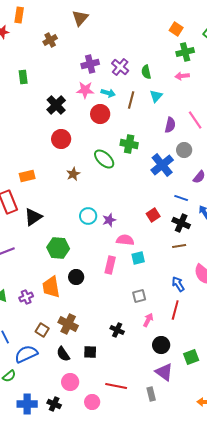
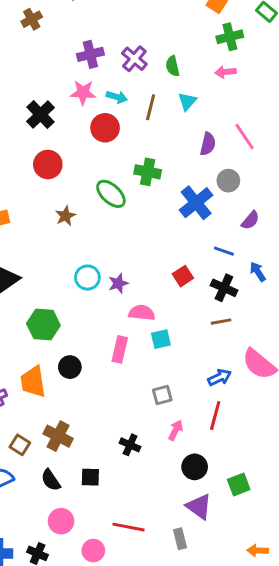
blue arrow: (178, 284) -> (220, 377), turned 98

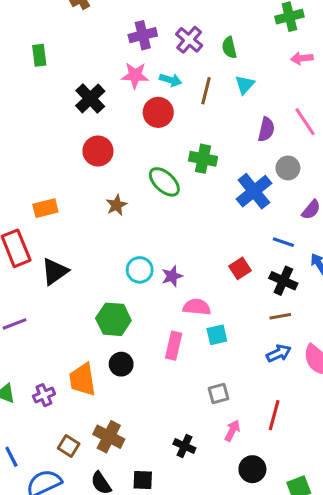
pink arrow: (225, 72) -> (302, 58), moved
green hexagon: (43, 324) -> (113, 319), moved
blue arrow: (220, 377) -> (279, 353), moved

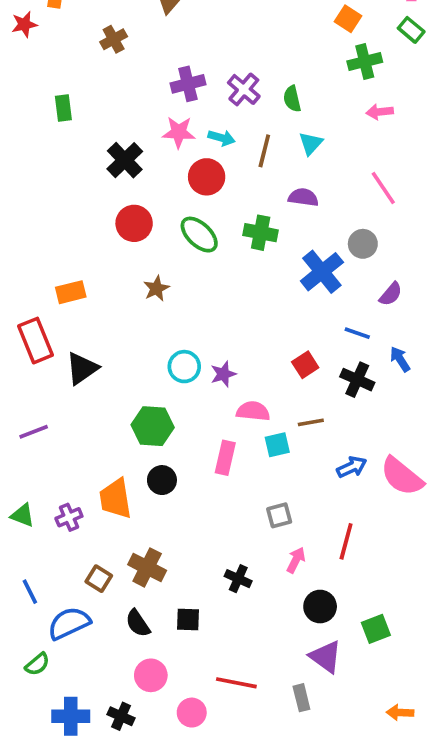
purple semicircle: (266, 129) -> (303, 197), moved, turned -95
green ellipse: (164, 182) -> (199, 235), moved
brown line: (280, 316) -> (311, 422), moved

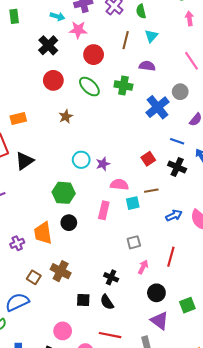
pink arrow: (380, 112) -> (189, 18), turned 88
cyan arrow: (221, 138) -> (57, 16), moved
black semicircle: (138, 623) -> (107, 302), moved

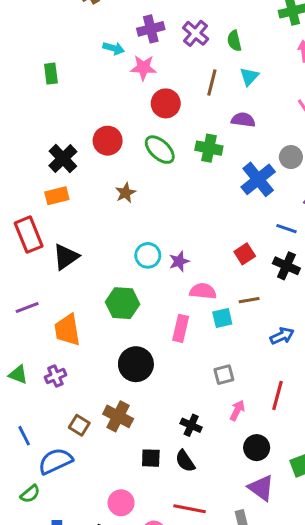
green rectangle: (14, 16) -> (51, 74), moved
black cross: (48, 45) -> (63, 159), moved
black circle: (69, 223) -> (136, 364), moved, size x1.5
orange trapezoid: (43, 233) -> (67, 330), moved

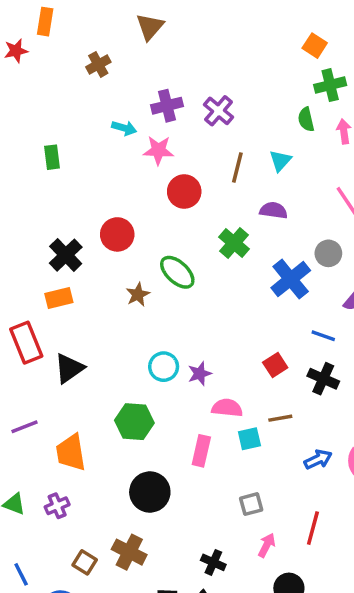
green semicircle: (234, 41) -> (306, 119), moved
green cross: (209, 148) -> (234, 243), turned 30
green ellipse: (160, 150) -> (177, 272), moved

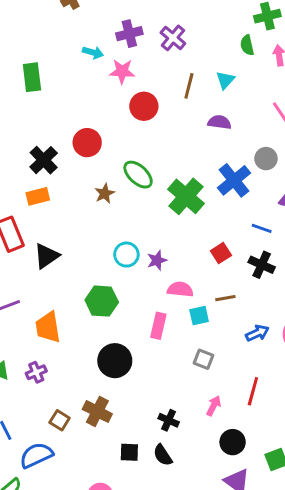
green rectangle: (52, 157) -> (32, 77), size x1.4
green cross: (234, 243) -> (186, 196), moved, size x1.4
gray square: (251, 504) -> (203, 359), moved, turned 36

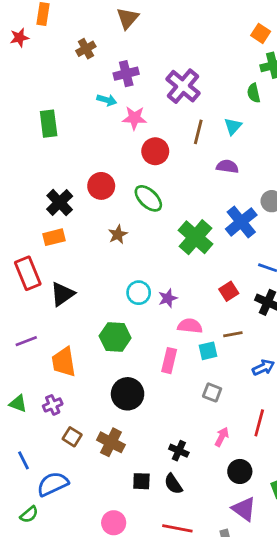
purple cross: (129, 34) -> (126, 74), moved
purple cross: (173, 38) -> (183, 86), size x1.4
green ellipse: (138, 175) -> (148, 198), moved
brown square: (60, 420) -> (72, 437), moved

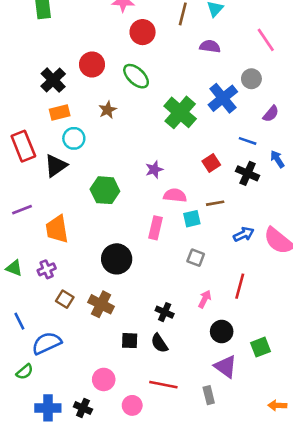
orange rectangle: (54, 237) -> (60, 112), moved
cyan circle: (139, 293) -> (74, 138), moved
green hexagon: (115, 337) -> (105, 190), moved

